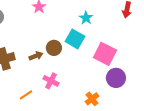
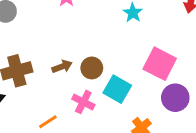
cyan square: (75, 39) -> (117, 89), moved
brown circle: (54, 48) -> (92, 68), moved

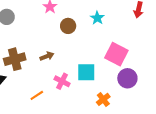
brown circle: (92, 68) -> (68, 26), moved
cyan square: (117, 89) -> (86, 72), turned -30

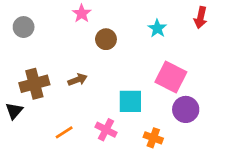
cyan star: (97, 18) -> (157, 28), moved
pink cross: (62, 81) -> (106, 130), moved
orange cross: (103, 99) -> (153, 138), turned -32

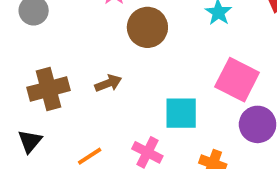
brown circle: (106, 39) -> (147, 27), size x1.4
black triangle: (14, 111) -> (30, 141), moved

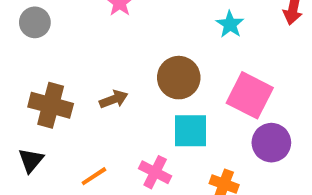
brown circle: (147, 27) -> (179, 78), moved
brown cross: (49, 89) -> (51, 105), turned 30

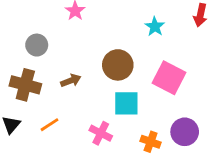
gray circle: (35, 22) -> (37, 45), moved
purple circle: (271, 143) -> (185, 132), moved
orange line: (94, 176) -> (50, 125), moved

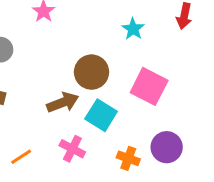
brown arrow: (71, 81) -> (63, 102), moved, size x1.4
cyan square: (126, 103) -> (101, 115), turned 32
orange line: (50, 125) -> (21, 157), moved

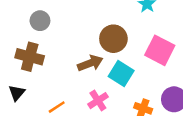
pink cross: (72, 149) -> (98, 101), turned 30

